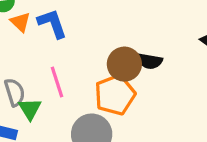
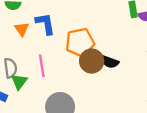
orange triangle: (20, 22) -> (22, 29), moved
orange pentagon: (115, 95) -> (80, 42), moved

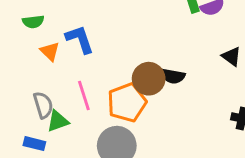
orange pentagon: (80, 42) -> (127, 103), moved
green triangle: (19, 82) -> (58, 121), turned 42

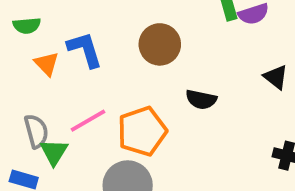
brown circle: (149, 79) -> (160, 44), moved
pink line: (84, 95) -> (88, 121), turned 76
green triangle: (58, 121) -> (54, 152), turned -40

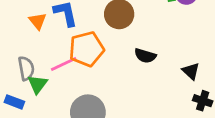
black triangle: (276, 77) -> (191, 71), moved
orange pentagon: (142, 131) -> (87, 49), moved

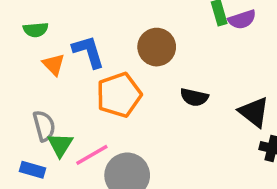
pink line: (64, 64) -> (92, 155), moved
black triangle: (191, 71) -> (254, 112), size x1.4

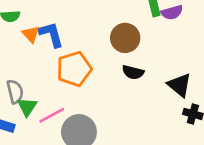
brown circle: (157, 47) -> (125, 38), moved
orange triangle: (54, 64) -> (31, 34), moved

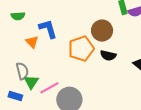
orange triangle: (31, 34) -> (32, 42), moved
orange pentagon: (74, 69) -> (81, 49), moved

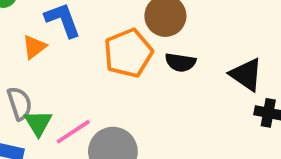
orange triangle: (32, 42) -> (34, 47), turned 40

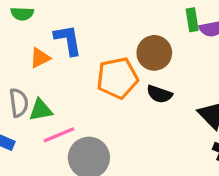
green triangle: (38, 123) -> (41, 110), moved, turned 40

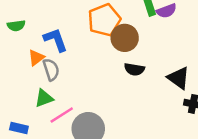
orange pentagon: (117, 78) -> (104, 20), moved
gray semicircle: (19, 103) -> (51, 70), moved

